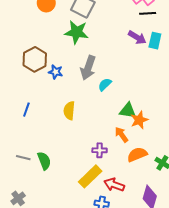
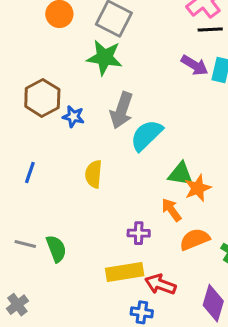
cyan semicircle: (105, 84) -> (146, 135), size x1.6
yellow rectangle: (90, 176) -> (125, 272), turned 35

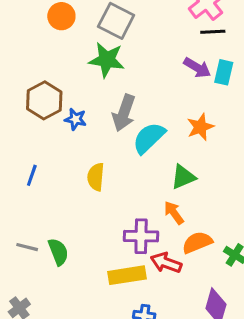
green triangle: (181, 174) -> (183, 177), turned -32
orange star: (198, 188) -> (200, 127), moved
purple cross: (139, 233) -> (141, 236), size x1.5
red arrow: (160, 284) -> (166, 263), moved

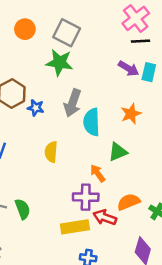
cyan semicircle: (149, 138) -> (92, 122), turned -48
orange arrow: (174, 213) -> (98, 173), moved

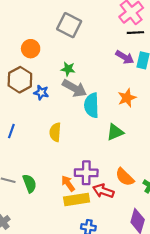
orange circle: (25, 29) -> (31, 49), moved
green star: (59, 63) -> (68, 69), moved, size x0.6
gray arrow: (73, 103) -> (74, 88), turned -80
orange arrow: (98, 173) -> (68, 183), moved
orange semicircle: (129, 202) -> (125, 177), turned -114

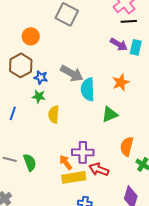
green star: (68, 69) -> (39, 96), moved
orange semicircle: (125, 177) -> (127, 146), moved, turned 60

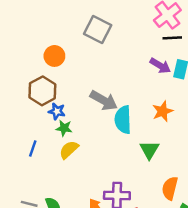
blue star: (41, 77) -> (57, 111), moved
yellow semicircle: (54, 114) -> (69, 150), moved, turned 42
green triangle: (110, 114) -> (149, 150), turned -36

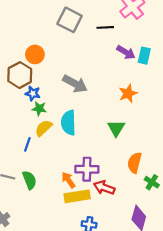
black line: (172, 38) -> (105, 27), moved
orange circle: (54, 56) -> (35, 54), moved
cyan semicircle: (123, 120) -> (68, 123), moved
blue line: (33, 149) -> (27, 144), moved

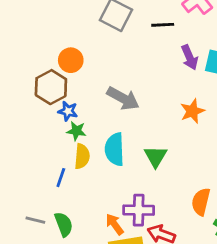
purple arrow: (126, 52) -> (190, 57), turned 36
yellow semicircle: (44, 128) -> (82, 156), turned 138
green triangle: (116, 128) -> (156, 156), moved

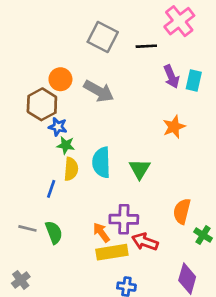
gray arrow: (123, 98) -> (99, 91), moved

